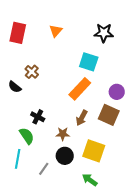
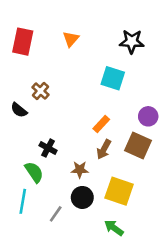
orange rectangle: (80, 89) -> (101, 124), moved, size x0.6

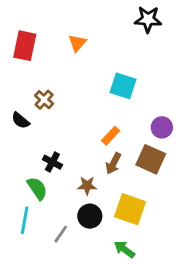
black star: (132, 42) -> (148, 19), moved

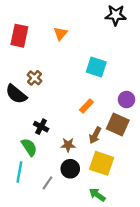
black semicircle: (21, 120) -> (16, 94), size x1.5
brown arrow: (113, 163) -> (95, 135), moved

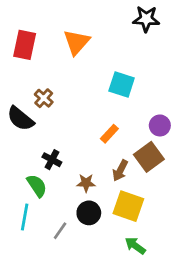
orange triangle: (61, 34) -> (77, 42), size x1.5
brown square: (118, 124) -> (149, 157), turned 30
green arrow: (97, 195) -> (135, 246), moved

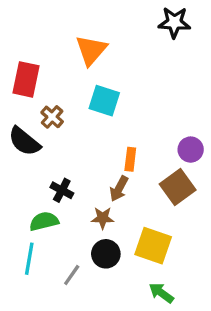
red rectangle: (25, 45) -> (26, 79), moved
cyan square: (122, 85) -> (104, 101), moved
orange rectangle: (109, 134) -> (130, 159), turned -36
brown arrow: (120, 171) -> (119, 189), moved
green semicircle: (37, 186) -> (44, 221), turned -70

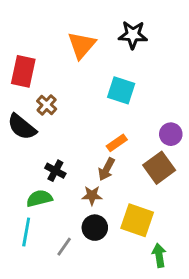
black star: (174, 22) -> (133, 35), moved
cyan square: (104, 101) -> (121, 90), moved
orange rectangle: (130, 159) -> (117, 143), turned 48
green arrow: (161, 293) -> (159, 255), moved, turned 45

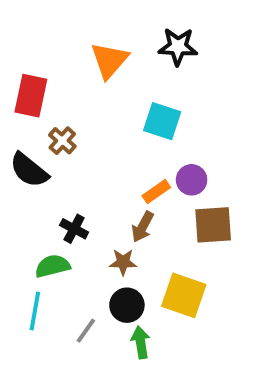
purple circle: (171, 134) -> (192, 180), moved
brown square: (159, 168) -> (213, 225), turned 32
green arrow: (159, 255) -> (141, 342), moved

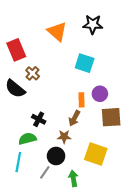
orange triangle: (109, 60) -> (57, 32), turned -30
red rectangle: (31, 96) -> (16, 50), turned -35
orange rectangle: (156, 192) -> (82, 100), turned -56
black circle: (127, 305) -> (56, 156), moved

